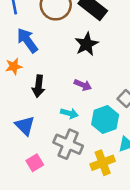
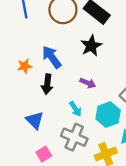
blue arrow: (27, 40) -> (52, 57), moved
cyan arrow: (69, 113) -> (75, 109), turned 42

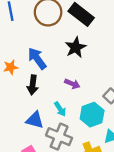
blue triangle: (35, 120) -> (35, 120), moved, turned -30

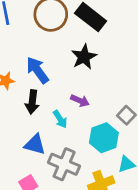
cyan arrow: (60, 109) -> (60, 119), moved

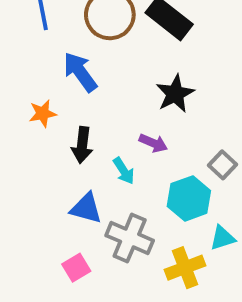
black star: (84, 57) -> (175, 94), moved
blue arrow: (38, 70) -> (80, 72), moved

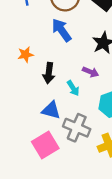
blue arrow: (80, 72) -> (62, 30), moved
pink square: (76, 268) -> (45, 145), size x1.6

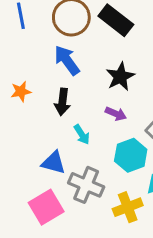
purple arrow: (91, 72) -> (116, 114), moved
black arrow: (49, 73) -> (62, 102), moved

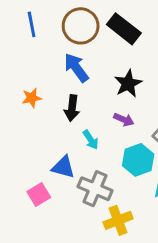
pink square: (46, 207) -> (39, 194), moved, size x0.7
yellow cross: (128, 207) -> (118, 220), moved

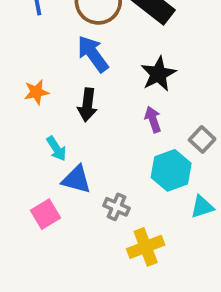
purple arrow: (124, 120) -> (153, 119), turned -132
cyan arrow: (91, 140) -> (56, 149), moved
gray cross: (95, 189) -> (117, 207), size x0.6

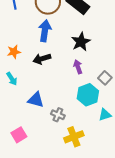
blue arrow: (93, 54) -> (45, 31), turned 45
black arrow: (87, 105) -> (42, 59), turned 66
cyan arrow: (56, 149) -> (12, 79), moved
pink square: (45, 214) -> (19, 135), moved

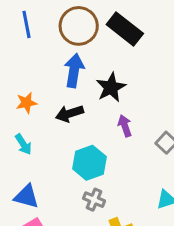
black star: (81, 42) -> (111, 87), moved
cyan hexagon: (88, 95) -> (89, 163), moved
blue triangle: (36, 100) -> (26, 197), moved

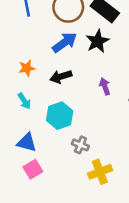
blue arrow: (74, 70) -> (65, 42), turned 45
black star: (111, 87) -> (98, 41), moved
cyan hexagon: (89, 163) -> (60, 116), moved

